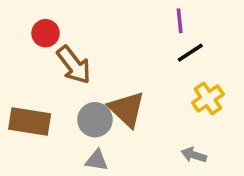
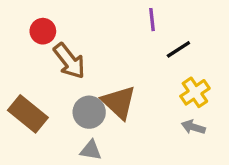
purple line: (180, 21) -> (152, 20), moved
brown rectangle: (30, 121) -> (28, 114), turned 30
gray arrow: (194, 155) -> (193, 127), moved

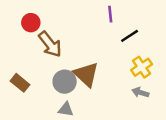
brown rectangle: (28, 114) -> (20, 83), size x0.7

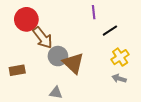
red circle: (31, 23) -> (26, 19), size x1.5
gray circle: (65, 82) -> (58, 56), moved
brown rectangle: (20, 83) -> (17, 70), turned -49

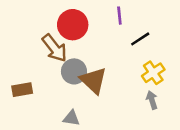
red circle: (26, 19) -> (73, 25), moved
gray arrow: (119, 78) -> (152, 100), turned 56

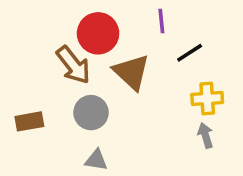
gray circle: (74, 71) -> (91, 113), moved
yellow cross: (153, 73) -> (207, 98), turned 30
brown triangle: (93, 81) -> (131, 72), moved

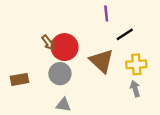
red circle: (98, 33) -> (65, 47), moved
brown arrow: (73, 65) -> (48, 42), size x0.6
brown triangle: (131, 72) -> (102, 61), moved

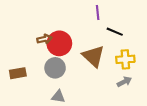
black line: (125, 34) -> (115, 32), turned 56
brown arrow: (48, 42) -> (44, 39), turned -64
gray arrow: (135, 89) -> (124, 82), turned 80

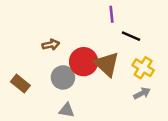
red circle: (59, 43) -> (84, 62), moved
yellow cross: (125, 59) -> (143, 68), turned 36
brown rectangle: (18, 73) -> (20, 84), turned 49

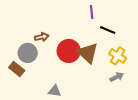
gray circle: (63, 77) -> (28, 53), moved

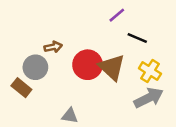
purple line: (92, 12) -> (117, 15), turned 56
gray arrow: (117, 77) -> (149, 98), size x1.6

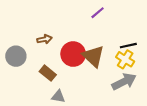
black line: (137, 38) -> (128, 46), moved, turned -35
gray circle: (35, 67) -> (16, 56), moved
brown rectangle: (21, 88) -> (48, 73), moved

